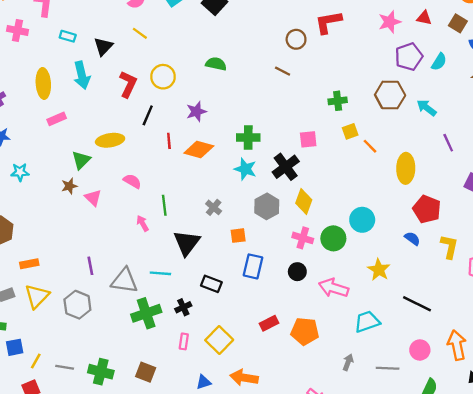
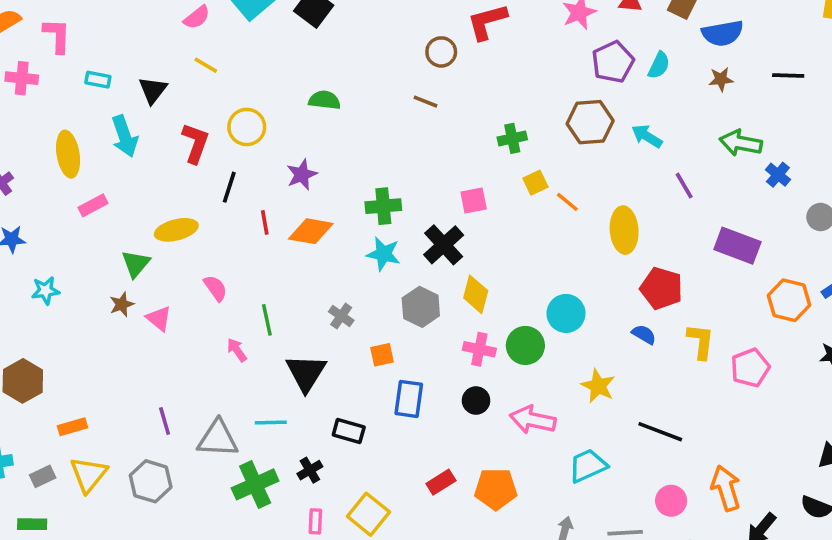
pink semicircle: (132, 181) -> (215, 288), turned 30

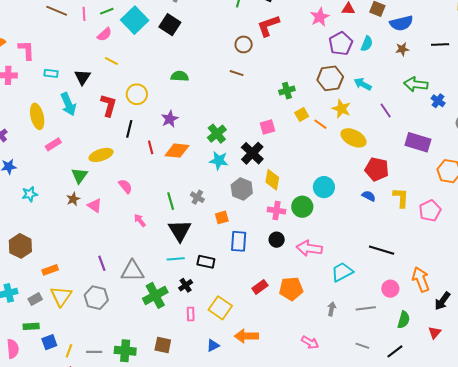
green cross: (383, 206) -> (217, 134), turned -30
yellow ellipse: (624, 230) -> (353, 138), turned -55
green line: (267, 320) -> (171, 201), moved
yellow star: (598, 386) -> (341, 109), moved
cyan line: (271, 422) -> (176, 259), moved

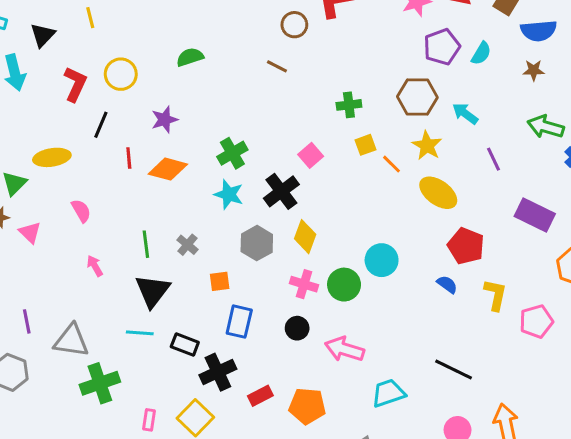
yellow line: (111, 61) -> (90, 18), turned 40
green semicircle: (180, 76) -> (190, 57), turned -30
pink square: (267, 127) -> (311, 155), turned -35
black cross: (186, 285) -> (218, 372), moved, size x1.6

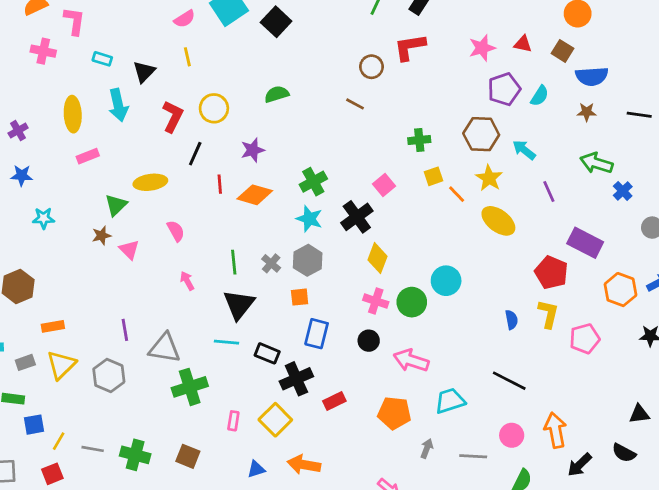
gray hexagon: (257, 243) -> (308, 260), moved
red pentagon: (466, 246) -> (551, 272), moved
blue semicircle: (447, 284) -> (511, 320), moved, turned 42
orange pentagon: (307, 406) -> (394, 413), moved

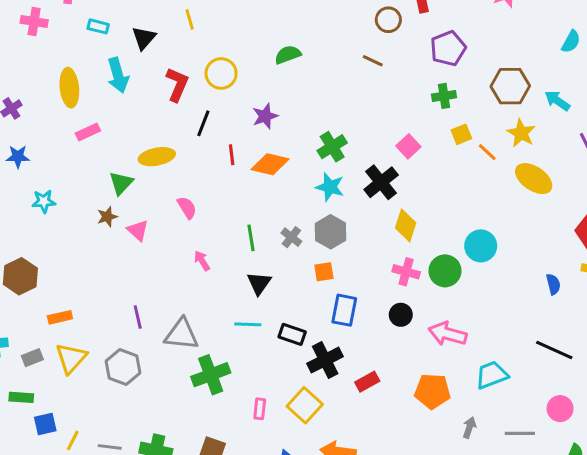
purple pentagon: (504, 89) -> (448, 48), moved
black triangle: (239, 304) -> (259, 283), size x0.7

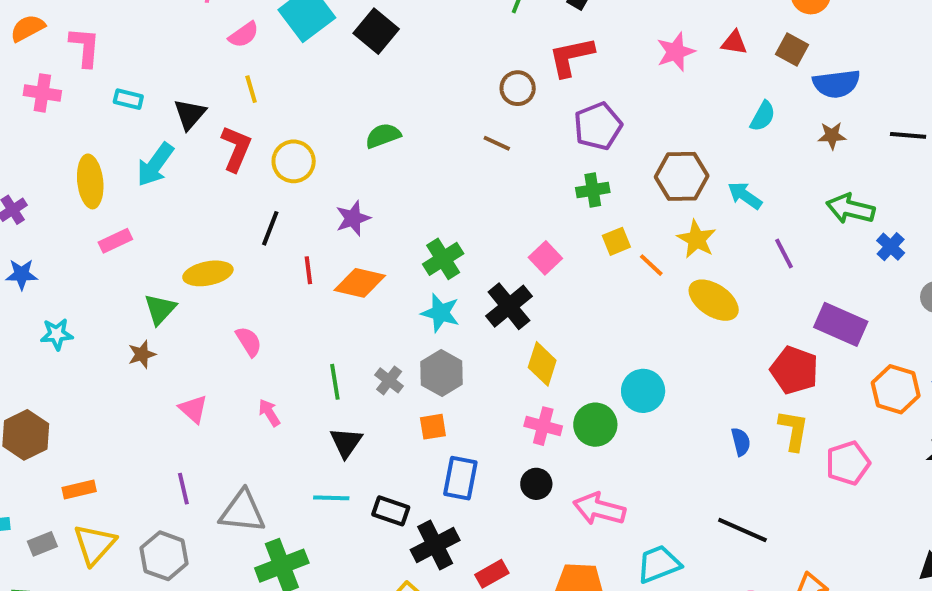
cyan arrow: (118, 75) -> (155, 165), turned 52
red L-shape: (177, 85) -> (236, 149), moved
pink triangle: (138, 230) -> (193, 409), moved

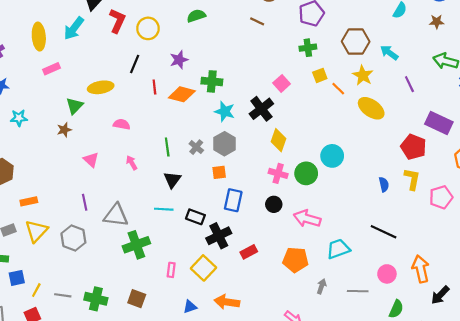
green cross: (443, 259) -> (212, 81), moved, turned 36
pink semicircle: (249, 342) -> (122, 124), turned -49

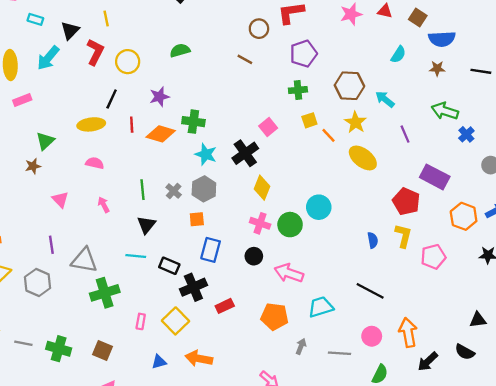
yellow ellipse: (101, 87) -> (91, 124), moved

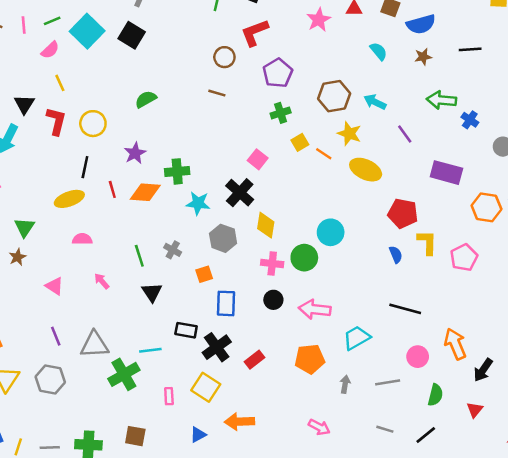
cyan semicircle: (398, 55) -> (379, 51), turned -60
gray hexagon: (204, 189) -> (223, 238), moved
red pentagon: (406, 201) -> (403, 213), moved
cyan line: (136, 256) -> (150, 350), moved

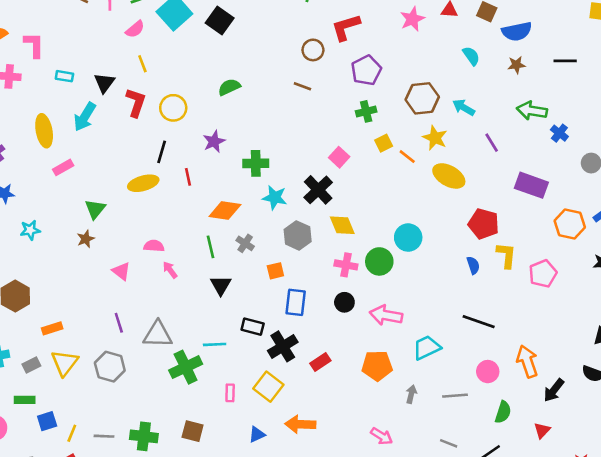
orange diamond: (145, 192) -> (225, 211), moved
yellow diamond: (266, 225) -> (342, 225), turned -36
pink semicircle: (82, 239) -> (154, 246), moved

